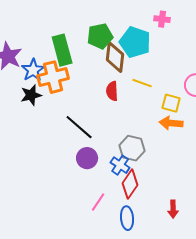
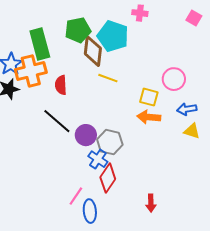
yellow line: (142, 83) -> (108, 78), moved
red semicircle: (112, 91) -> (61, 85), moved
purple circle: (87, 158) -> (86, 135), moved
blue ellipse: (127, 218) -> (90, 211), moved

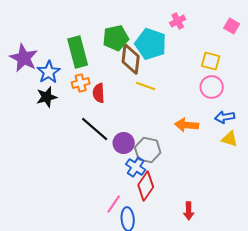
pink cross: (140, 13) -> (178, 21), turned -35
orange cross: (31, 71) -> (81, 83), moved, size x0.6
yellow square: (149, 97) -> (211, 61), moved

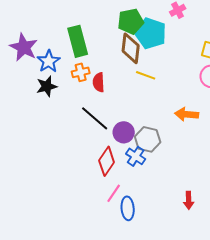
green pentagon: (116, 38) -> (131, 21), moved
red diamond: (146, 186) -> (107, 161), moved

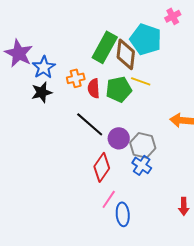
green pentagon: (131, 21) -> (119, 89), moved
green rectangle: (78, 41) -> (105, 47), moved, turned 44
blue cross: (136, 156) -> (142, 165), moved

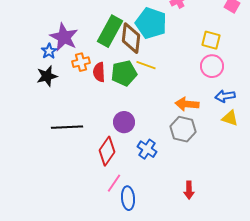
purple star: (19, 53) -> (64, 37), moved
blue star: (44, 67) -> (49, 51), size x0.7
black line: (90, 124) -> (67, 127), moved, turned -44
gray hexagon: (143, 145) -> (183, 129), moved

